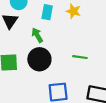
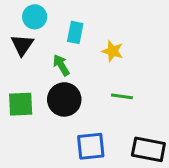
yellow star: (73, 11) -> (113, 51), moved

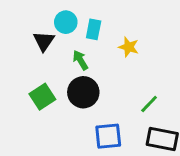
cyan circle: (35, 17) -> (66, 22), moved
green line: (122, 96) -> (149, 104), moved, turned -54
green square: (21, 104) -> (42, 97), turned -30

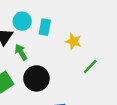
green arrow: (80, 60) -> (21, 52), moved
green line: (149, 104) -> (90, 66), moved

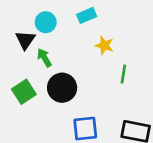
cyan rectangle: (45, 27) -> (87, 15), moved, turned 56
green line: (90, 66) -> (123, 74), turned -35

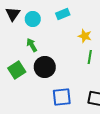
black triangle: (25, 40) -> (13, 14), moved
yellow star: (104, 45) -> (85, 36), moved

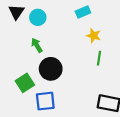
cyan rectangle: (63, 14) -> (83, 12), moved
green square: (17, 70) -> (25, 83), moved
blue square: (62, 97) -> (45, 101), moved

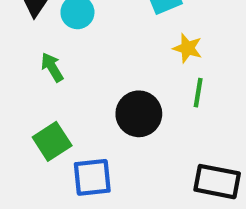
green arrow: (37, 45) -> (52, 67), moved
black circle: (51, 69) -> (139, 114), moved

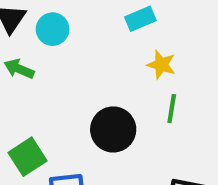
green arrow: (52, 67) -> (19, 69), moved, turned -36

